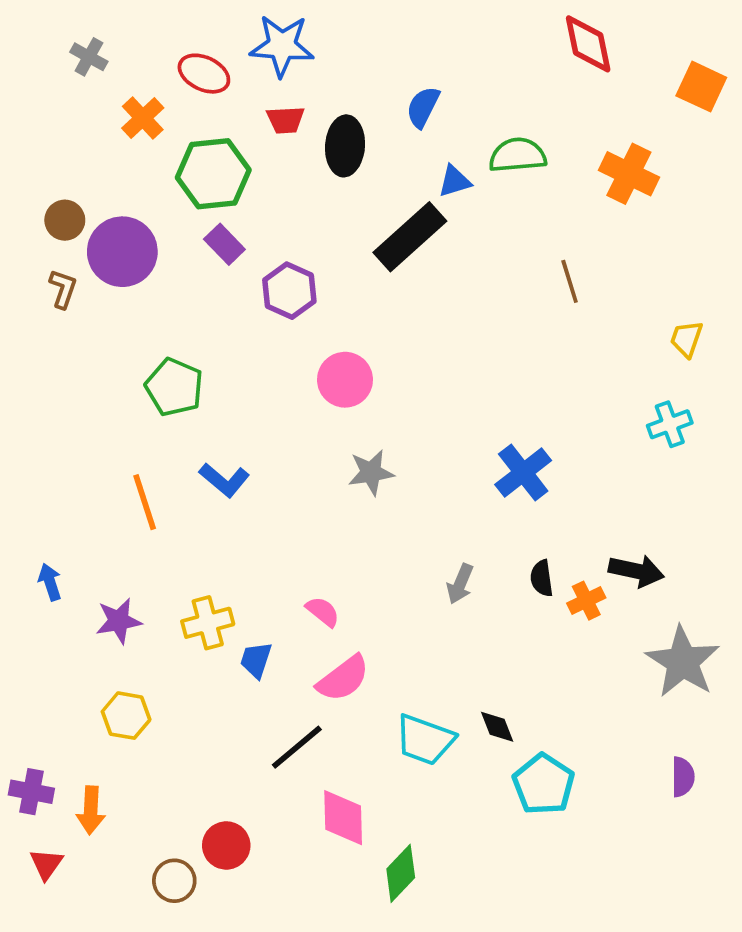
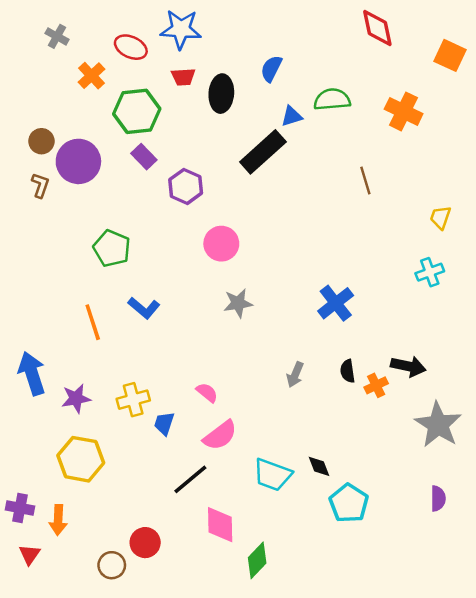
blue arrow: (50, 582) -> (32, 373), size x1.8
yellow hexagon: (126, 716) -> (81, 459), size x1.5

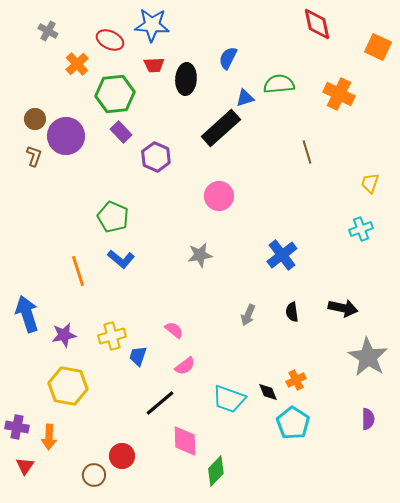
pink circle: (221, 244) -> (219, 196), moved
green pentagon: (112, 248) -> (113, 217), moved
orange cross: (376, 385) -> (296, 380), moved
pink semicircle: (220, 435) -> (185, 366), size x0.7

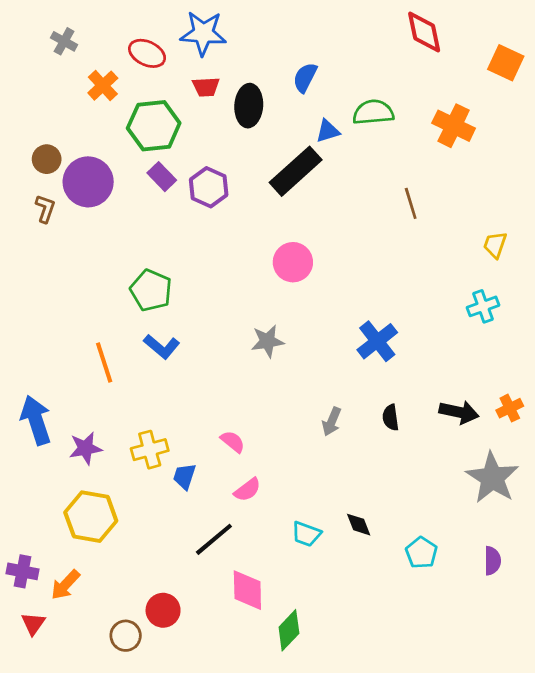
purple hexagon: (156, 157) -> (209, 187), moved
orange cross: (296, 380) -> (510, 408), moved
cyan trapezoid: (229, 399) -> (306, 534), size x0.7
cyan pentagon: (293, 423) -> (421, 553), moved, size x0.7
orange arrow: (49, 437) -> (65, 585), turned 40

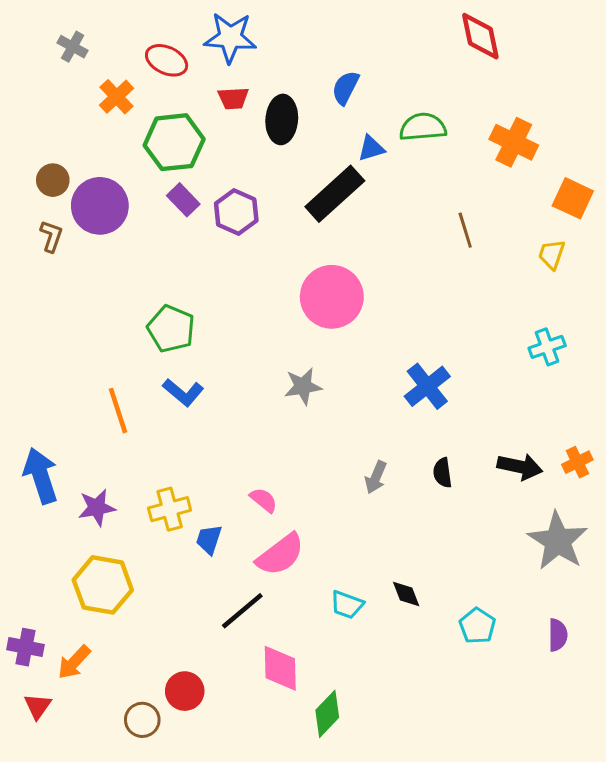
orange square: (506, 63) -> (573, 198), moved
yellow trapezoid: (495, 245) -> (552, 254), moved
pink circle: (293, 262) -> (332, 297), size x1.4
pink semicircle: (247, 490) -> (280, 555), size x1.6

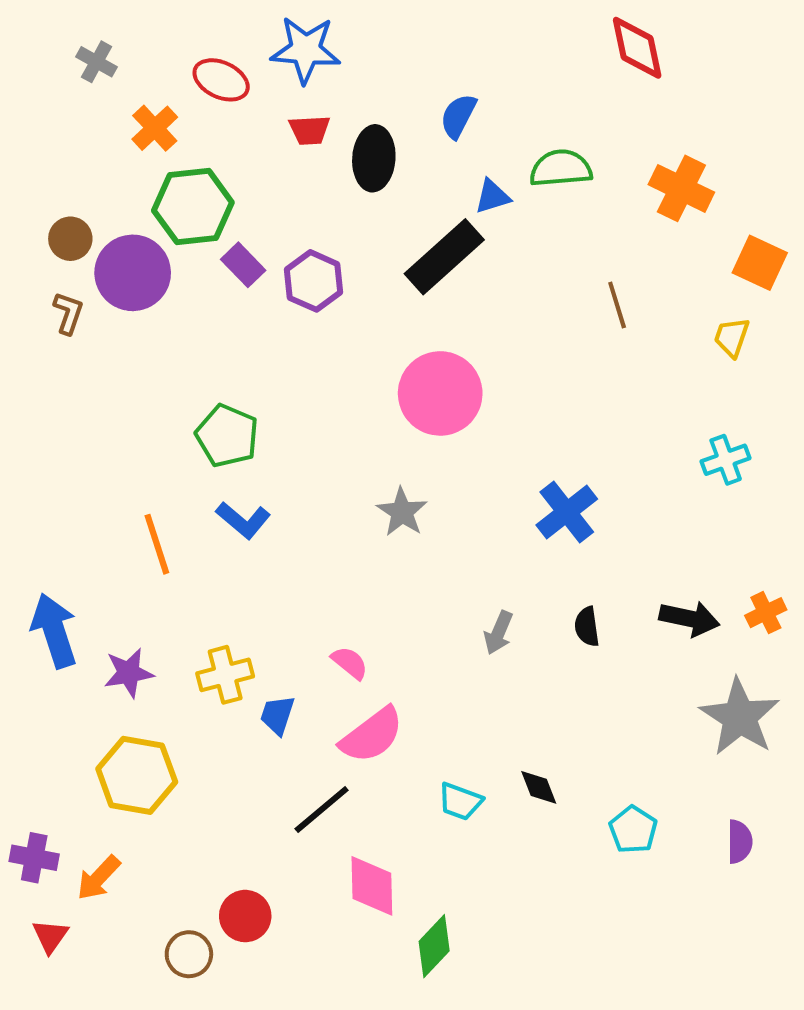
green hexagon: (174, 142) -> (193, 207), moved
gray star: (303, 386) -> (402, 512), turned -30

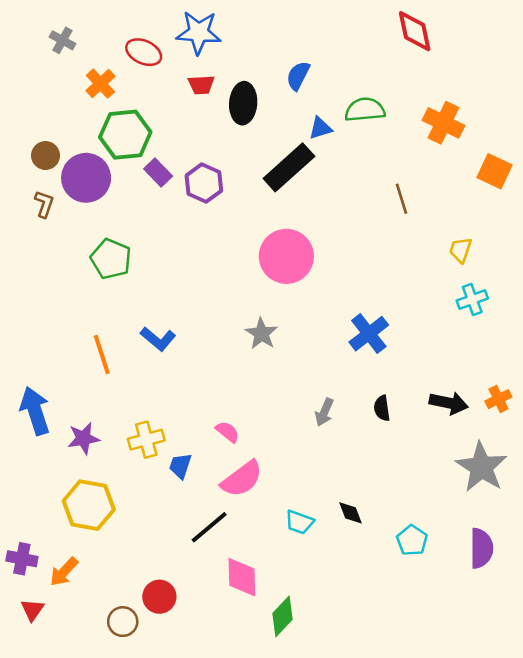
yellow trapezoid: (732, 337) -> (460, 250), moved
green pentagon: (227, 436) -> (111, 259), moved
purple semicircle: (740, 842) -> (481, 548), size x1.4

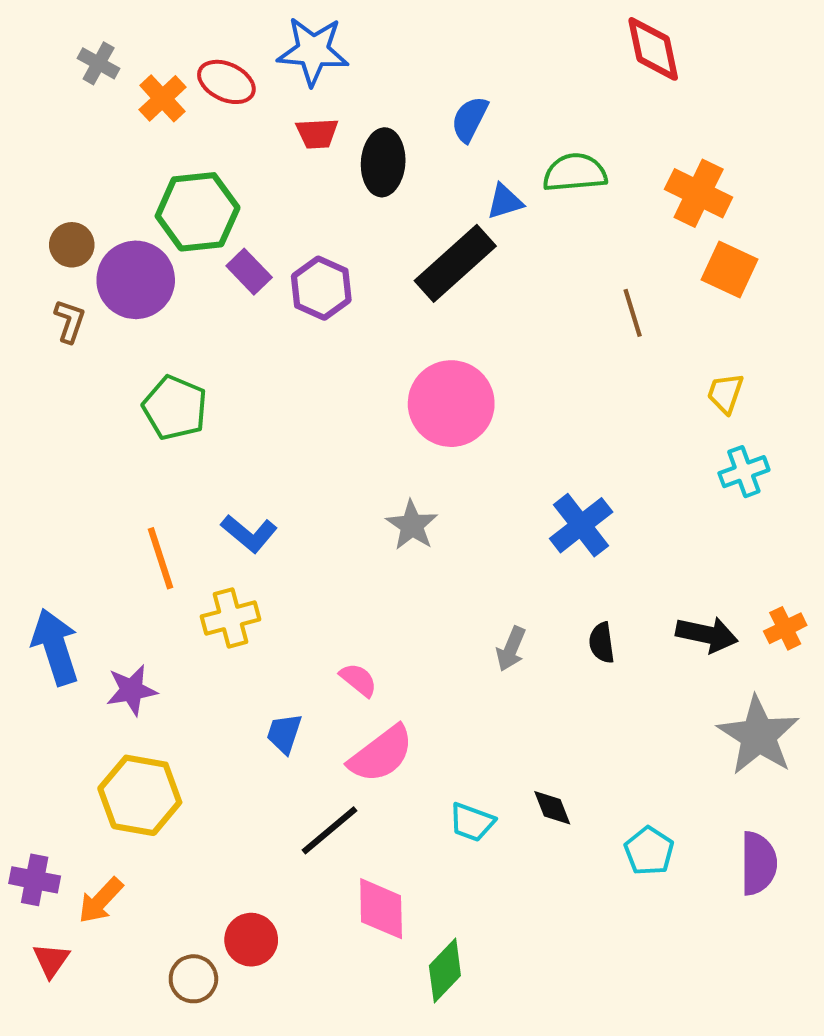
orange cross: (100, 84) -> (163, 98), moved
orange square: (495, 171) -> (729, 270), moved
yellow cross: (146, 440) -> (231, 618), moved

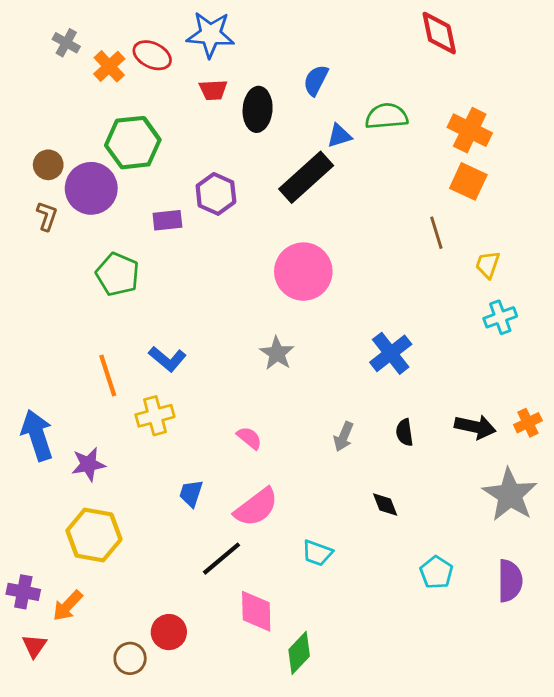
orange square: (729, 270) -> (468, 181), moved
purple rectangle: (249, 272) -> (167, 220), moved, turned -52
brown line: (633, 313) -> (436, 233), moved
pink semicircle: (358, 680) -> (249, 438), moved
black diamond: (552, 808) -> (385, 504), moved

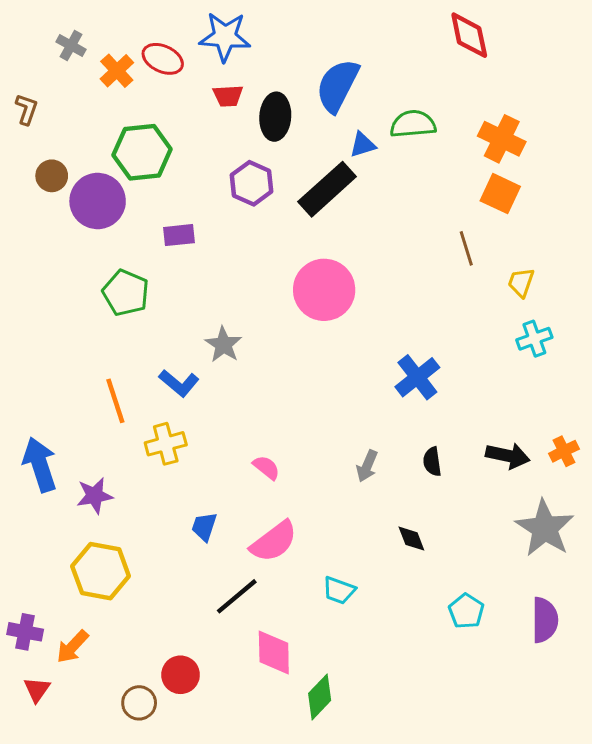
blue semicircle: (316, 80) -> (337, 86), size x1.6
purple hexagon: (216, 194) -> (252, 183), moved
brown L-shape: (47, 216) -> (27, 109), moved
gray star: (277, 353) -> (223, 345), moved

